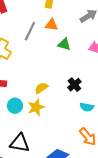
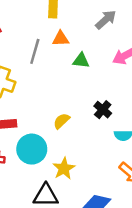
cyan circle: (15, 106) -> (32, 149), size x1.5
yellow star: (36, 107) -> (64, 169), moved

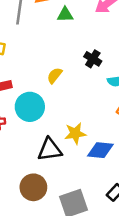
yellow star: (64, 169) -> (75, 133), moved, turned 30

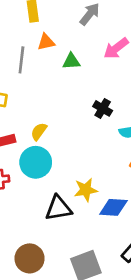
yellow semicircle: (55, 76) -> (39, 131), moved
brown circle: (33, 187) -> (30, 258), moved

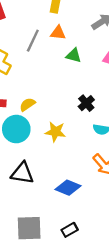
yellow star: (86, 190) -> (55, 132), moved

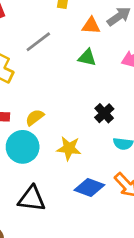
orange triangle: (58, 33) -> (91, 26), moved
gray line: (33, 41) -> (38, 42), turned 30
blue diamond: (68, 188) -> (89, 188), moved

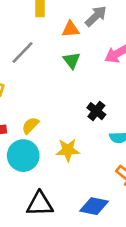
green triangle: (87, 58) -> (72, 60), turned 48
blue diamond: (89, 188) -> (94, 206), moved

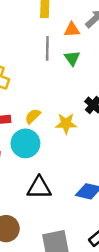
gray line: (23, 52) -> (47, 48), moved, turned -45
yellow star: (68, 150) -> (66, 124), moved

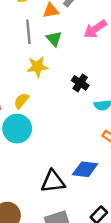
yellow star: (66, 124) -> (37, 67), moved
black triangle: (39, 188) -> (53, 182), moved

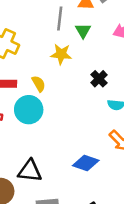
yellow semicircle: (21, 101) -> (39, 84), turned 98
black triangle: (53, 182) -> (30, 171), moved

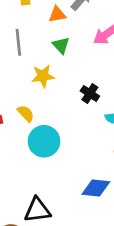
gray line: (60, 18) -> (18, 42), moved
cyan circle: (29, 110) -> (44, 141), moved

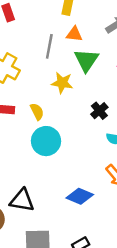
orange triangle: (57, 14) -> (74, 34), moved
green triangle: (61, 45) -> (86, 60), size x1.5

